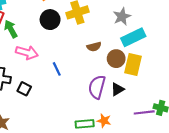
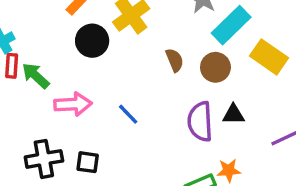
brown semicircle: (94, 47) -> (175, 60), turned -80
yellow rectangle: (133, 64) -> (269, 57), moved, turned -50
black triangle: (117, 89) -> (233, 114), turned 48

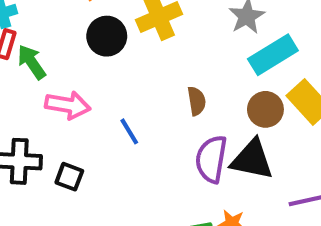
brown semicircle: (175, 60) -> (197, 101), moved
brown circle: (215, 67) -> (265, 109), moved
black triangle: (233, 114) -> (252, 160), size x1.6

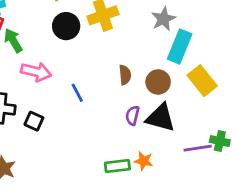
cyan rectangle: (273, 55) -> (180, 47), turned -40
brown circle: (265, 109) -> (158, 82), moved
purple semicircle: (211, 159) -> (132, 116), size x0.6

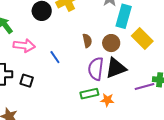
purple semicircle: (132, 116) -> (96, 69), size x1.6
black triangle: (161, 118) -> (116, 68), turned -30
green rectangle: (117, 166) -> (89, 94), moved

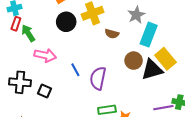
brown semicircle: (87, 41) -> (112, 34), moved, turned 112
black triangle: (116, 68) -> (152, 70), moved
purple semicircle: (96, 69) -> (98, 78), moved

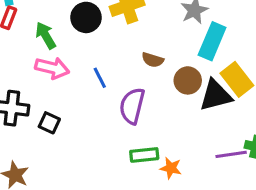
green arrow: (28, 33) -> (46, 36), moved
brown semicircle: (112, 34) -> (153, 60), moved
blue line: (75, 70) -> (100, 78), moved

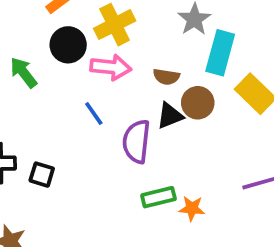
brown semicircle: (153, 60) -> (166, 77), moved
pink arrow: (52, 68) -> (111, 67), moved
black triangle: (216, 95) -> (170, 116), moved, size x0.7

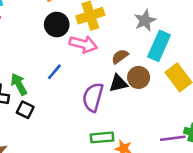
green arrow: (24, 72) -> (19, 84), moved
brown semicircle: (166, 77) -> (120, 56), turned 126
blue line: (94, 114) -> (54, 72), moved, turned 66

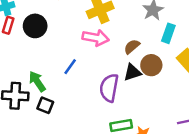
black circle: (57, 25) -> (35, 26), moved
cyan rectangle: (159, 46) -> (168, 33), size x0.7

